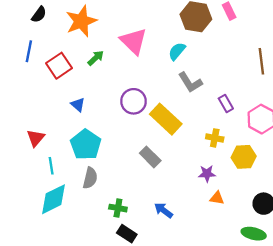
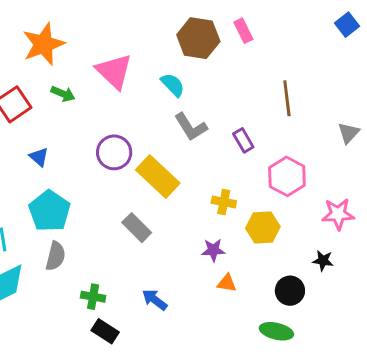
cyan semicircle: (177, 51) -> (173, 85), turned 96
green arrow: (96, 58) -> (63, 94), turned 66
purple rectangle: (226, 104) -> (243, 140), moved

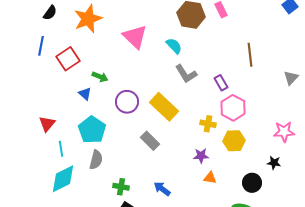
green arrow: (63, 94) -> (100, 77), moved
purple circle: (114, 152) -> (127, 102), moved
pink hexagon: (287, 176) -> (233, 108), moved

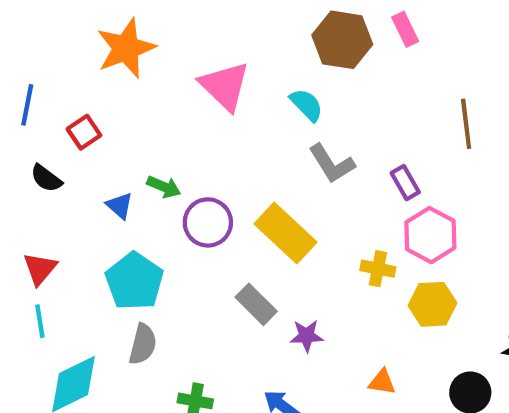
black semicircle: (50, 13) -> (46, 178), moved, turned 91
red square: (68, 59) -> (84, 132), size x0.7
green arrow: (100, 77) -> (164, 187), moved
cyan line: (61, 149) -> (40, 321), moved
purple star: (201, 156) -> (307, 336), moved

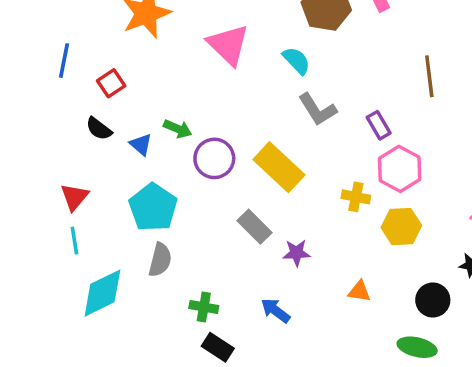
black semicircle: (46, 178) -> (99, 129), moved

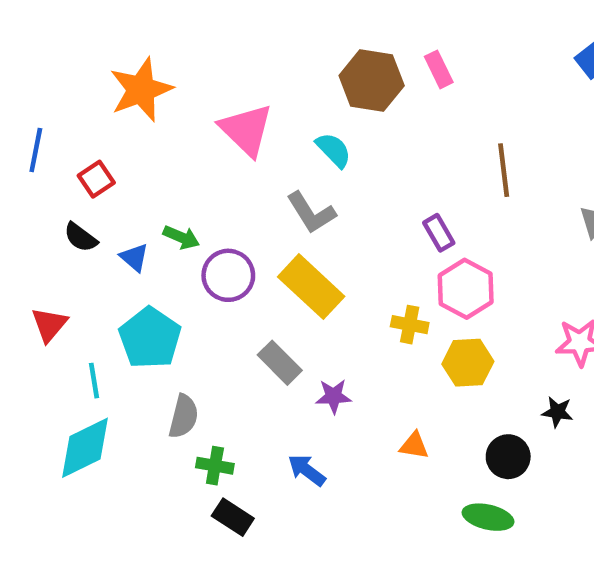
gray L-shape: (317, 109) -> (311, 213), moved
cyan line: (74, 241) -> (94, 381), moved
gray semicircle: (160, 260) -> (184, 416), moved

